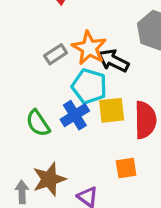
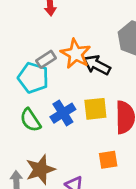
cyan pentagon: (89, 86) -> (33, 78), moved

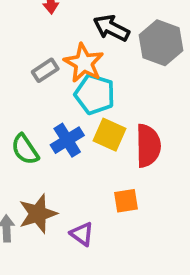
black arrow: (97, 65) -> (111, 28), moved
cyan pentagon: (33, 78) -> (95, 94), moved
yellow square: (95, 109) -> (110, 135), turned 30

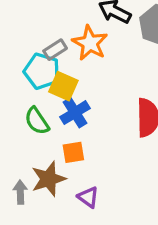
cyan pentagon: (95, 94) -> (42, 71), moved
yellow square: (110, 135) -> (63, 86), moved
orange square: (126, 201) -> (73, 152), moved

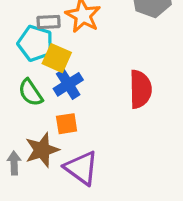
gray rectangle: (55, 50) -> (49, 22), turned 30
purple triangle: (88, 197) -> (81, 168), size x1.6

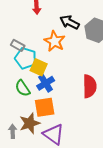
gray rectangle: (49, 22) -> (18, 45), moved, turned 32
orange square: (67, 124) -> (45, 107), size x1.5

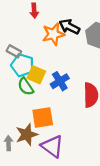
orange star: (55, 41) -> (53, 34), moved, turned 30
blue cross: (46, 83) -> (60, 81), moved
green semicircle: (23, 88) -> (26, 87), moved

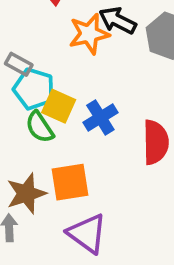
brown star: (27, 135) -> (26, 194), moved

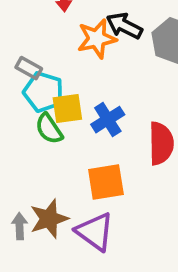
yellow square: (59, 106) -> (67, 108), turned -32
orange square: (70, 182) -> (106, 182), moved
brown star: (26, 194) -> (49, 219), moved

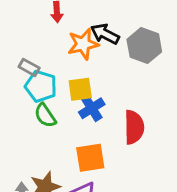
yellow square: (67, 108) -> (80, 89), moved

